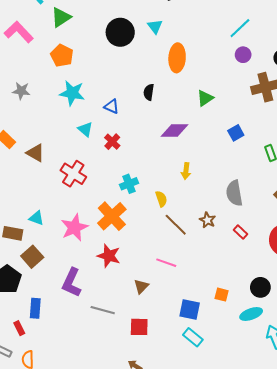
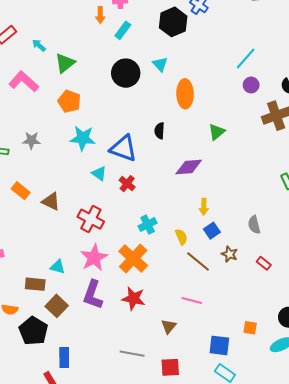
blue triangle: (112, 106) -> (123, 148), size x1.8
blue square: (236, 133) -> (212, 231), moved
gray semicircle: (234, 193) -> (254, 225), size x0.7
pink star: (74, 227) -> (94, 258), moved
purple L-shape: (72, 283) -> (93, 295), moved

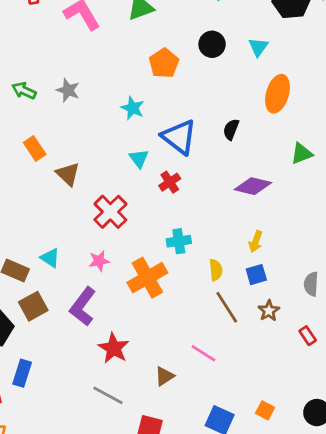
black circle: (126, 73) -> (212, 44), size x0.7
orange pentagon: (69, 101) -> (164, 63), moved
cyan star: (83, 138) -> (133, 108), size x0.7
pink star: (94, 258) -> (99, 261), size x0.6
red star: (133, 299) -> (114, 348), moved

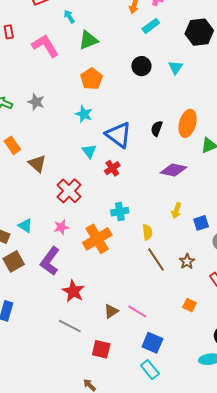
orange pentagon: (164, 63) -> (91, 79), moved
orange ellipse: (277, 94) -> (188, 123), moved
blue square: (256, 275) -> (201, 223), moved
pink line: (203, 353) -> (137, 312), moved
orange square: (265, 410) -> (189, 305), moved

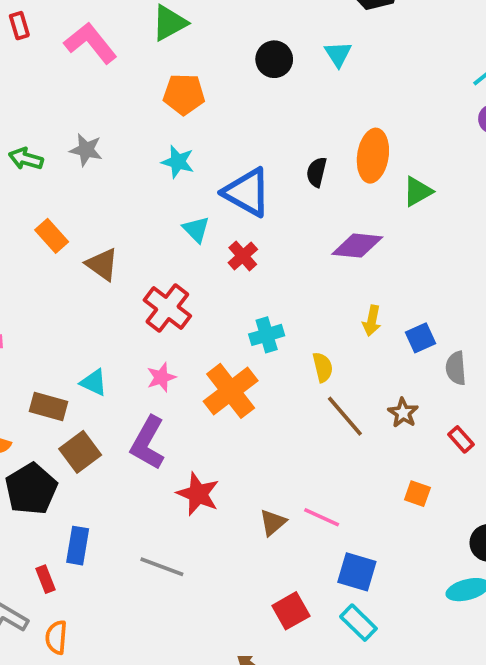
orange pentagon: (91, 79) -> (184, 94), turned -30
gray line: (70, 326) -> (162, 567), moved
red square: (101, 349) -> (291, 611), moved, turned -36

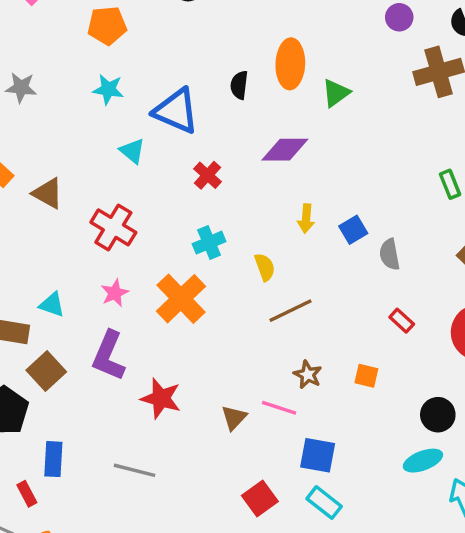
red cross: (243, 256) -> (208, 175), moved
brown star: (403, 413) -> (308, 375), moved
brown line: (345, 416) -> (291, 311), turned -69

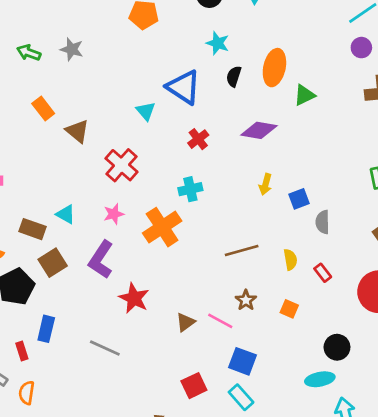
cyan star: (108, 89) -> (218, 43), moved
yellow semicircle: (265, 267) -> (290, 260), moved

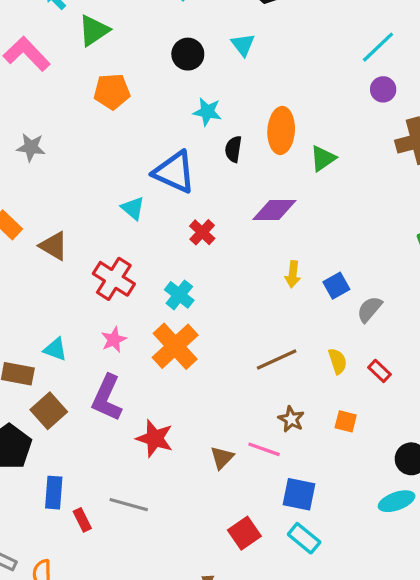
cyan cross: (190, 189) -> (179, 295), moved, turned -30
gray semicircle: (323, 222) -> (370, 309), turned 50
red rectangle: (22, 351) -> (82, 520), moved

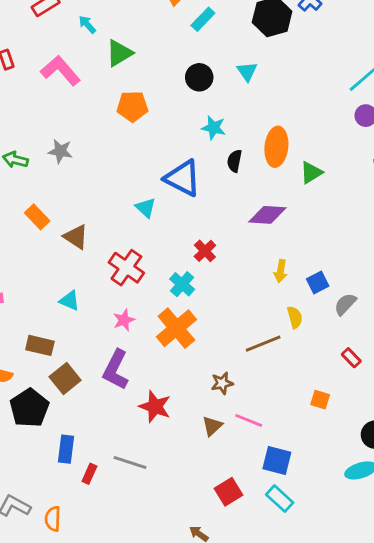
red cross: (202, 232) -> (205, 251), moved
cyan triangle: (55, 349) -> (70, 301), moved
yellow semicircle: (338, 361) -> (295, 317), moved
brown star: (291, 419) -> (222, 383), moved, turned 30
red rectangle: (82, 520) -> (89, 474), turned 48

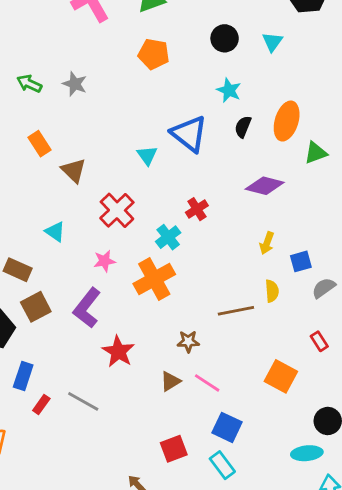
orange square: (320, 400) -> (281, 376), size x1.6

